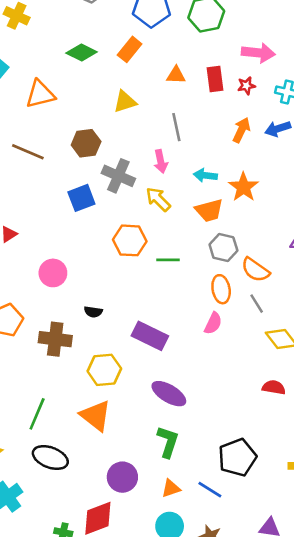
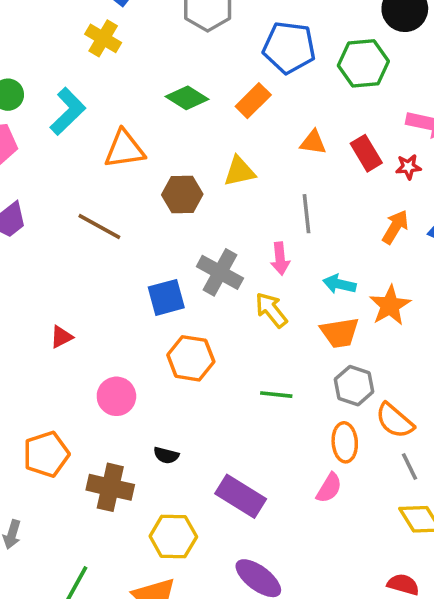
red rectangle: (215, 79) -> (366, 153), turned -30
brown hexagon: (86, 143) -> (182, 194), moved
orange hexagon: (130, 240) -> (191, 358), moved
gray line: (257, 304) -> (409, 466), moved

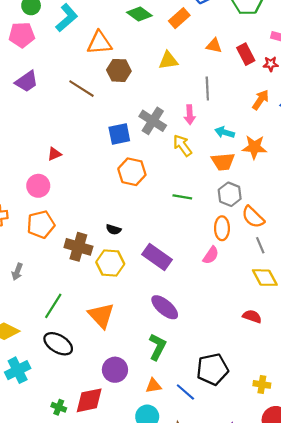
brown hexagon: (182, 194) -> (119, 70), moved
orange star: (390, 305) -> (254, 147), turned 30
pink circle: (116, 396) -> (38, 186), moved
yellow hexagon: (173, 537) -> (110, 263), moved

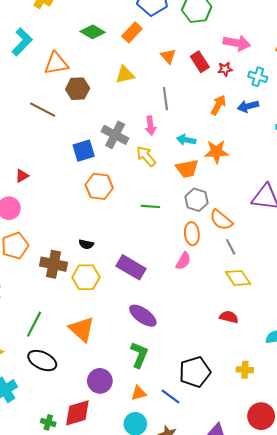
orange triangle: (214, 46) -> (168, 56), turned 42
yellow cross: (262, 384) -> (245, 370), moved

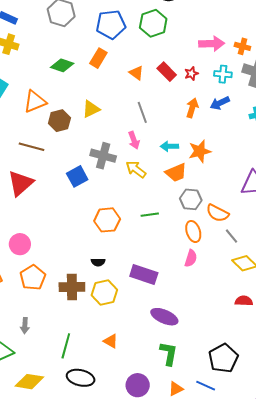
pink arrow: (237, 43) -> (212, 44), moved
yellow triangle: (125, 75) -> (91, 109), moved
red triangle: (22, 176) -> (21, 183), moved, size x2.0
orange hexagon: (99, 186) -> (107, 220), moved
orange triangle: (82, 329) -> (111, 341), size x0.6

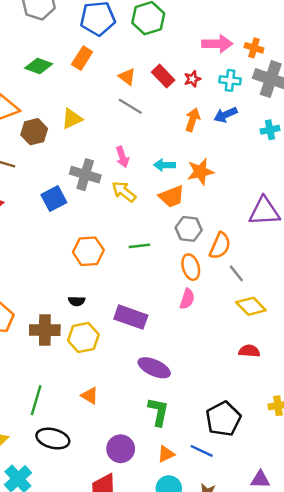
gray line: (142, 112) -> (130, 106), moved, turned -40
orange semicircle: (217, 213) -> (220, 246), turned -95

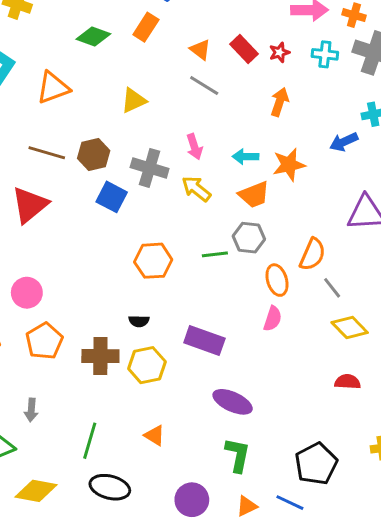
blue arrow: (226, 115) -> (344, 142), moved
brown hexagon: (34, 132) -> (94, 154), moved
blue square: (54, 199) -> (112, 197), turned -35
gray hexagon: (189, 229) -> (249, 238), moved

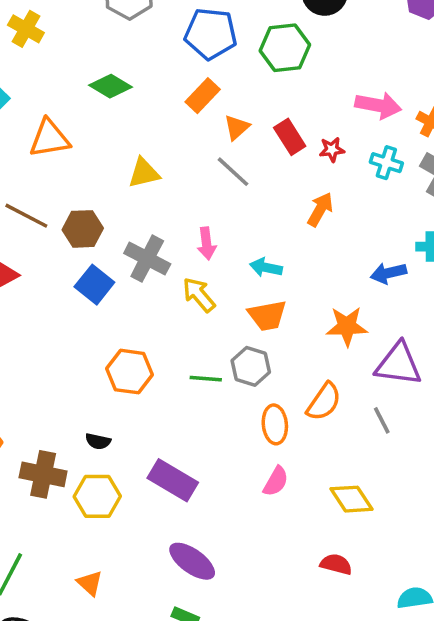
orange rectangle: (146, 27) -> (203, 96), moved
orange triangle: (200, 50) -> (237, 127), turned 30
orange star: (289, 165) -> (347, 326), moved
gray line: (332, 288) -> (382, 420), moved
pink semicircle: (273, 319) -> (276, 481), moved

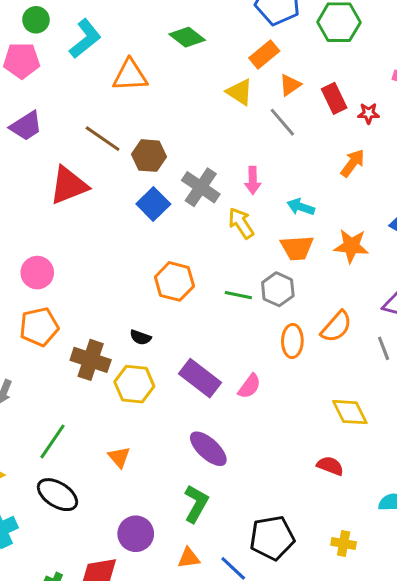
yellow triangle: (144, 173) -> (240, 92), moved, turned 40
orange star: (347, 326) -> (351, 246), moved
pink semicircle: (276, 481) -> (249, 386), moved

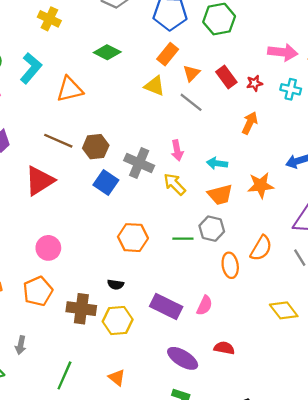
pink circle: (37, 273) -> (48, 248), moved
red semicircle: (330, 466) -> (224, 348), moved

